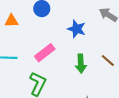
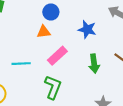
orange triangle: (11, 21) -> (44, 32), moved

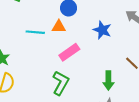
cyan line: (21, 64) -> (35, 32), moved
green arrow: (94, 64) -> (108, 81), moved

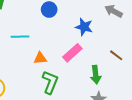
orange triangle: (59, 27) -> (40, 58), moved
pink rectangle: (69, 52) -> (72, 53), moved

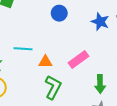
blue star: (84, 27) -> (100, 22), moved
cyan line: (20, 37) -> (23, 49), moved

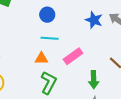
blue circle: (59, 13) -> (47, 15), moved
cyan line: (23, 49) -> (50, 38), moved

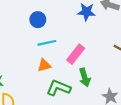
green arrow: (94, 80) -> (85, 77), moved
green L-shape: (49, 83) -> (58, 88), turned -80

